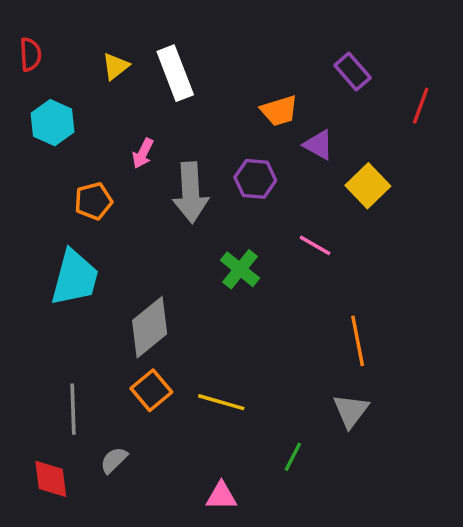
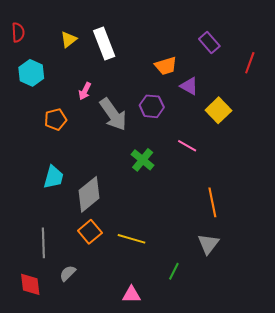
gray arrow: (191, 193) -> (113, 114), turned -32
cyan trapezoid: (75, 278) -> (54, 177), moved, size x0.7

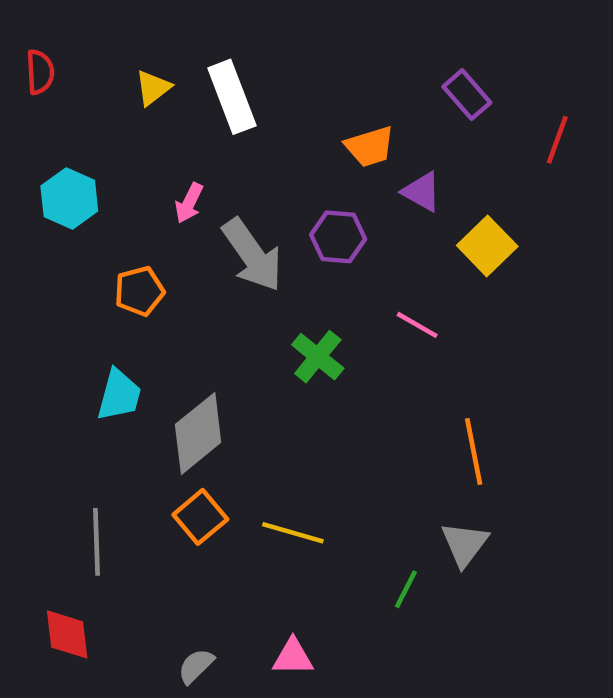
cyan hexagon: (31, 73) -> (69, 198), moved
orange pentagon: (56, 119) -> (139, 291), moved
green line: (174, 271) -> (406, 589), moved
gray semicircle: (68, 273) -> (196, 666), moved

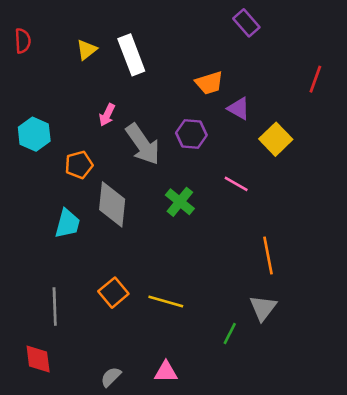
purple rectangle: (467, 95) -> (246, 23), moved
cyan hexagon: (69, 198) -> (34, 134), moved
gray diamond: (198, 433) -> (112, 204), moved, turned -45

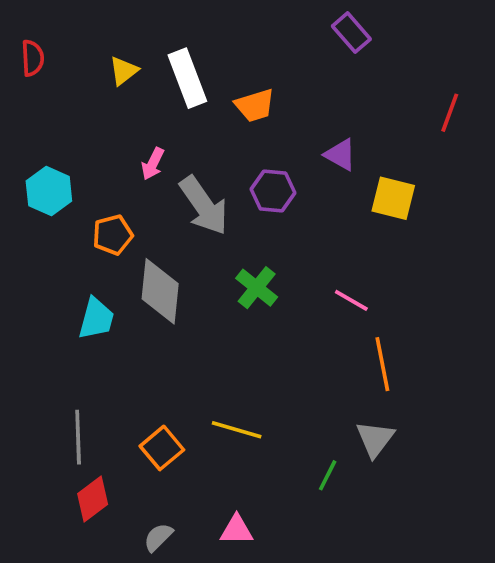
orange trapezoid: (209, 83) -> (255, 105), moved
yellow square: (276, 139) -> (393, 198), turned -32
pink line: (236, 184) -> (351, 300), moved
orange square: (113, 293) -> (162, 448), moved
red diamond: (38, 359) -> (93, 499), moved, turned 60

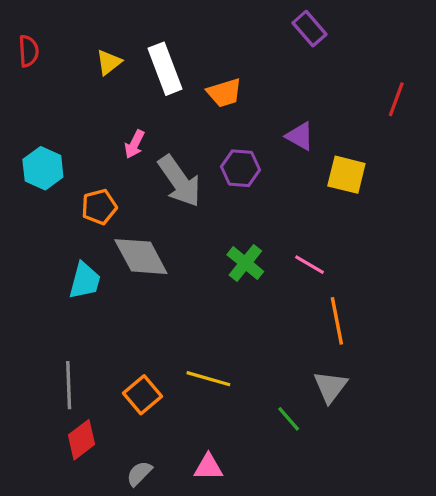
green cross: (257, 288) -> (245, 263), moved
gray diamond: (160, 291) -> (141, 257), turned -34
green line: (328, 475) -> (289, 419), turned -68

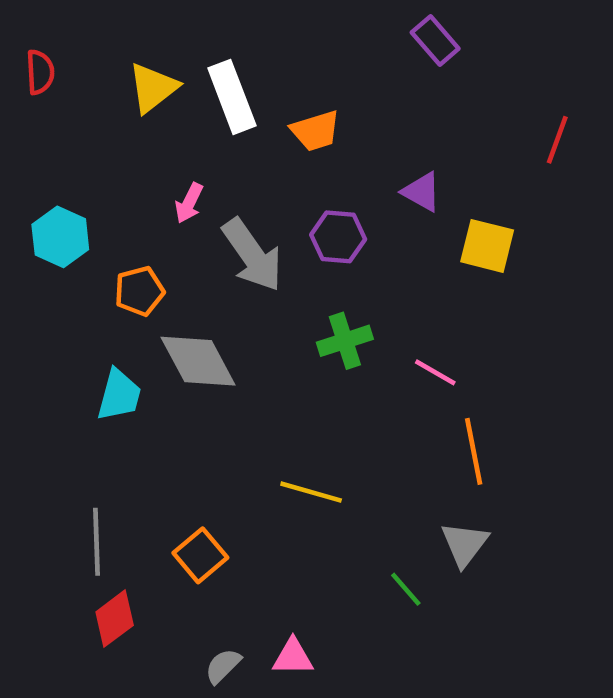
yellow triangle: (109, 62) -> (153, 88), size x1.4
green cross: (245, 263) -> (345, 341), moved, turned 33
yellow line: (208, 379) -> (311, 492), moved
gray semicircle: (139, 473) -> (223, 666), moved

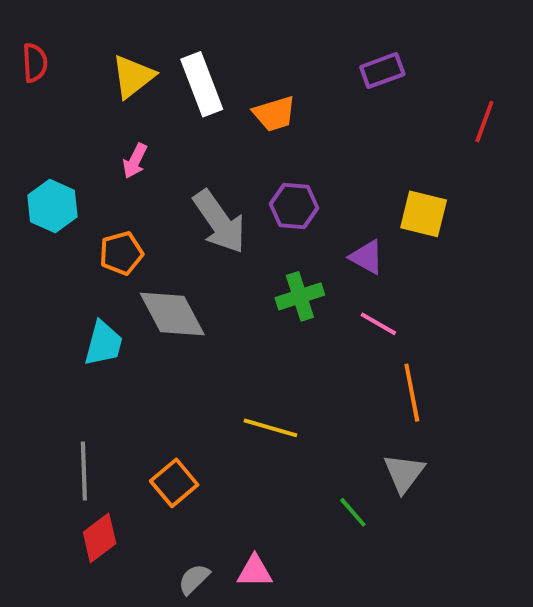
purple rectangle: (435, 40) -> (382, 71), moved, turned -69
purple triangle: (422, 192) -> (367, 257), moved
pink arrow: (189, 203) -> (135, 161), moved

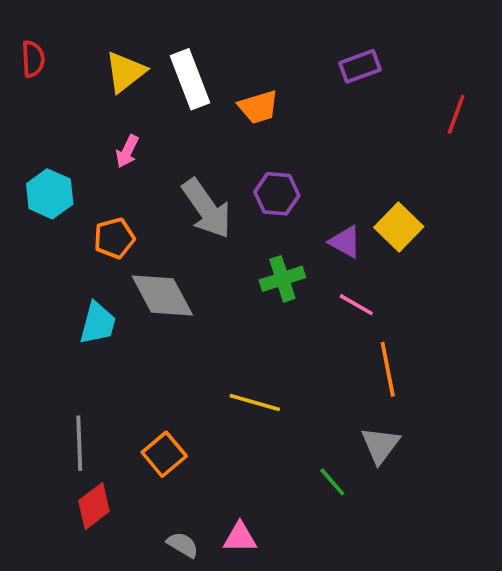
yellow square: (424, 214) -> (399, 227), moved, turned 30
gray semicircle: (194, 579) -> (183, 545), turned 76

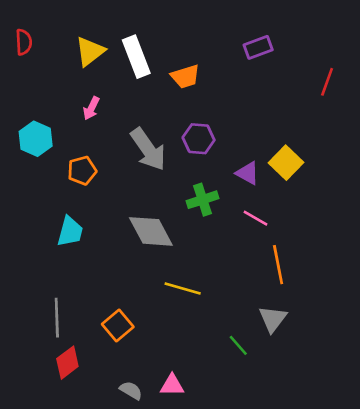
gray diamond: (162, 295) -> (151, 231), moved

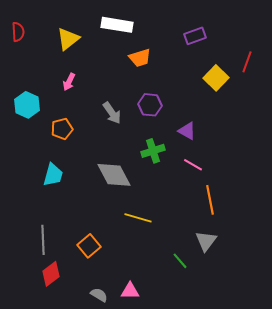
white rectangle: (136, 57) -> (117, 25), moved, turned -60
gray arrow: (148, 149) -> (112, 113), size x0.7
yellow square: (286, 163) -> (216, 78), moved

